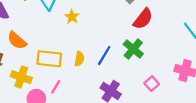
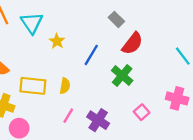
blue line: (104, 56) -> (91, 55), moved
pink line: (56, 87) -> (68, 116), moved

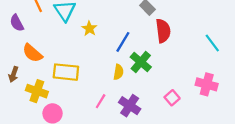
red semicircle: (132, 43) -> (163, 31), turned -45
green cross: (122, 76) -> (141, 62), moved
yellow semicircle: (65, 86) -> (118, 72), moved

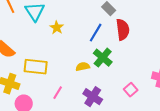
blue line: (123, 42) -> (96, 33), moved
yellow semicircle: (118, 72) -> (83, 67), turned -112
pink line: (101, 101) -> (58, 93), moved

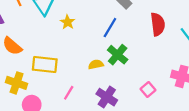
red semicircle: (123, 30) -> (158, 24), moved

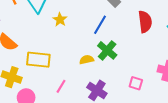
pink square: (148, 89) -> (136, 83), turned -32

